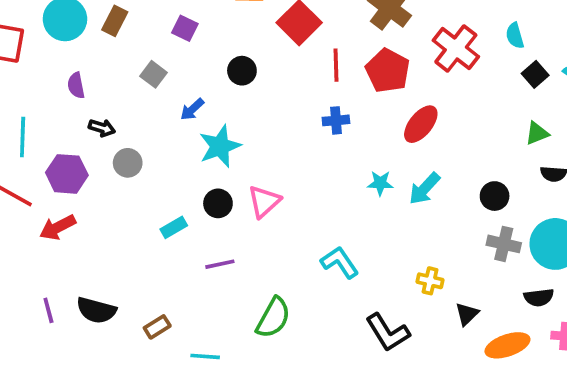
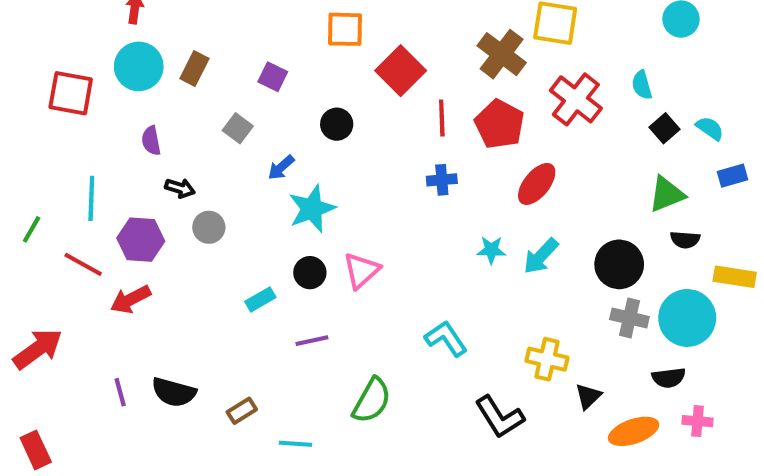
green triangle: (537, 133) -> (667, 194), size x1.4
black circle: (495, 196) -> (619, 264), size x1.5
yellow cross: (430, 281) -> (547, 359), size x1.4

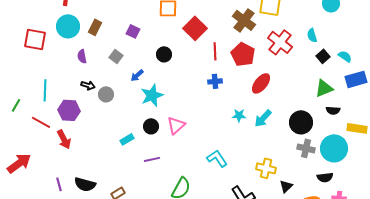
purple semicircle: (151, 141) -> (82, 56), moved
blue rectangle: (733, 176) -> (356, 79), size x1.5
gray circle: (209, 227) -> (106, 94), moved
red arrow: (131, 299) -> (64, 139), turned -90

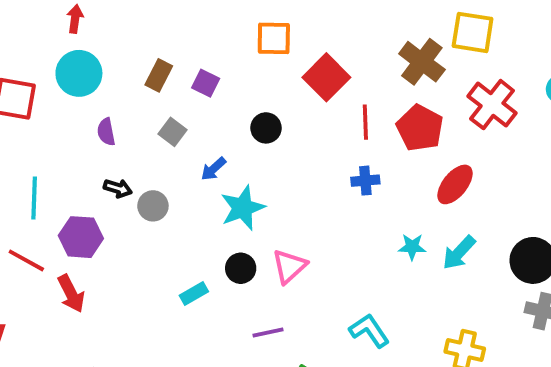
brown rectangle: (95, 27) -> (159, 75), moved
purple line: (152, 159) -> (268, 333), moved

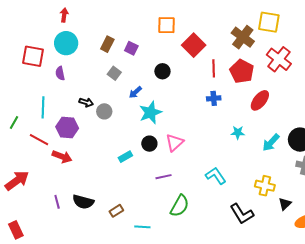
purple semicircle: (106, 132) -> (60, 73), moved
cyan arrow: (459, 253) -> (271, 143), moved
red arrow: (71, 294) -> (62, 157), turned -42

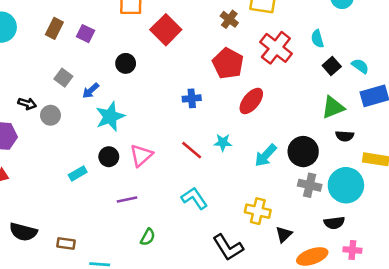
brown cross: (243, 37) -> (229, 19), size x0.6
red line: (214, 68) -> (192, 150), moved, turned -48
gray square: (114, 73) -> (63, 78), moved
green semicircle: (180, 206) -> (148, 237), size x0.6
brown rectangle: (116, 211) -> (66, 244), turned 40

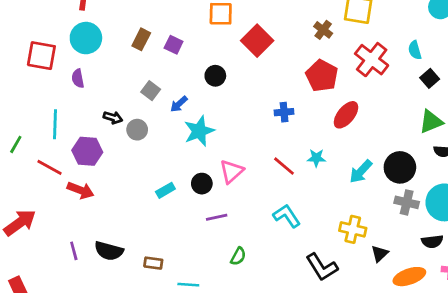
black circle: (109, 157) -> (202, 184), moved

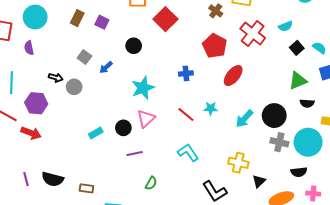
cyan semicircle: (415, 50) -> (285, 26), turned -96
cyan star: (199, 131) -> (143, 88), moved

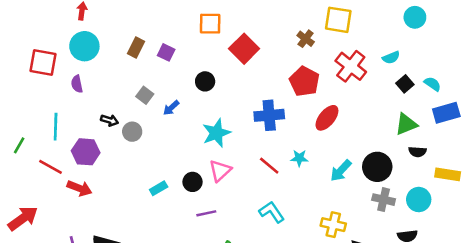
blue cross: (186, 73) -> (269, 115), size x1.6
cyan circle: (308, 142) -> (419, 200), size x0.7

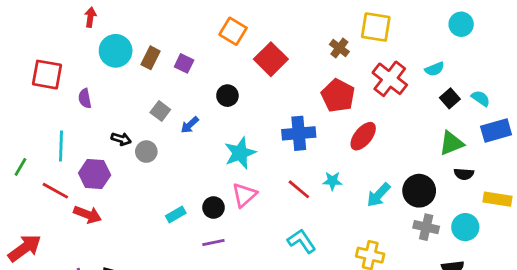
orange square: (210, 24) -> (233, 31), turned 30
cyan circle: (84, 46) -> (116, 51), moved
purple line: (206, 213) -> (213, 242), moved

